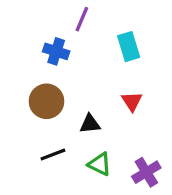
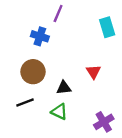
cyan rectangle: (129, 47) -> (107, 27), moved
black line: (53, 154) -> (25, 103), moved
green triangle: (100, 164) -> (59, 112), moved

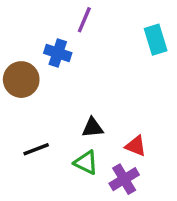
brown circle: (33, 72) -> (21, 80), moved
red triangle: (93, 72) -> (136, 146), moved, turned -35
purple cross: (104, 122) -> (124, 179), moved

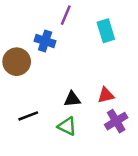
cyan rectangle: (156, 40) -> (106, 31), moved
red triangle: (136, 146) -> (106, 95), moved, turned -36
purple cross: (124, 179) -> (116, 121), moved

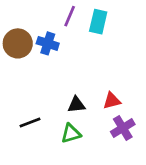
cyan rectangle: (106, 31) -> (98, 22), moved, turned 30
brown circle: (17, 62) -> (18, 43), moved
green triangle: (67, 126) -> (71, 133), turned -42

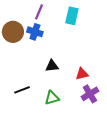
purple line: (70, 16) -> (39, 12), moved
black triangle: (76, 105) -> (52, 66), moved

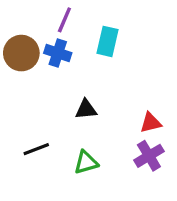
cyan rectangle: (72, 16) -> (108, 41), moved
red triangle: (82, 74) -> (151, 123), moved

